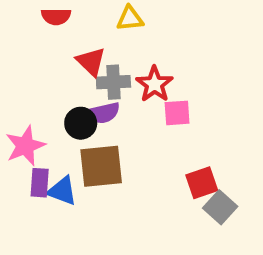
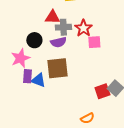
red triangle: (91, 62) -> (52, 17), turned -42
black circle: (81, 123) -> (34, 40), moved
red square: (202, 183) -> (102, 91), moved

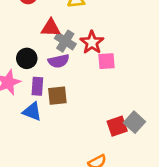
gray cross: (63, 27) -> (65, 41), turned 35
brown square: (57, 68) -> (57, 96), size x0.7
purple rectangle: (27, 76) -> (37, 86), moved

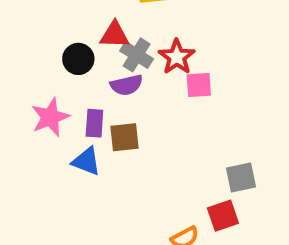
black circle: (27, 58) -> (78, 59), moved
gray square: (134, 122) -> (241, 177), turned 36
red square: (117, 126) -> (223, 216), moved

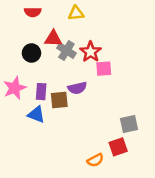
purple semicircle: (127, 85) -> (77, 88), moved

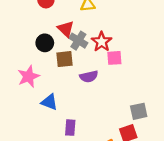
red triangle: (53, 39) -> (66, 29), turned 42
purple rectangle: (41, 92) -> (70, 128), moved
brown square: (59, 100) -> (64, 59), moved

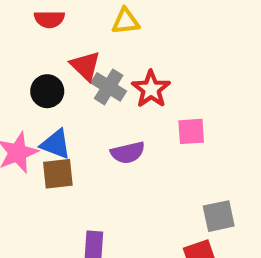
pink square: (114, 58) -> (191, 131), moved
brown square: (64, 59) -> (58, 174), moved
blue triangle: (49, 102) -> (56, 144), moved

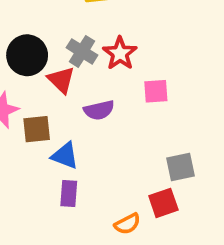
red triangle: (85, 66) -> (61, 80), moved
black circle: (47, 91) -> (27, 55), size x1.4
blue triangle: (56, 144) -> (65, 156), moved

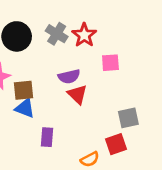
red triangle: (61, 80) -> (77, 94), moved
blue triangle: (65, 156) -> (25, 108), moved

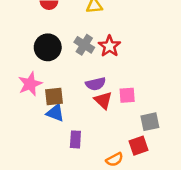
pink square: (110, 63) -> (127, 95), moved

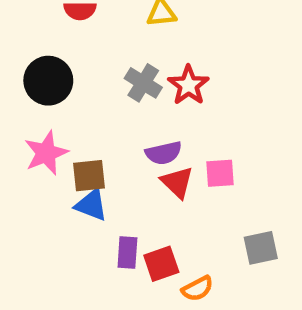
black circle: (48, 47) -> (48, 81), moved
gray square: (150, 122) -> (261, 248), moved
red square: (138, 146) -> (161, 264), moved

